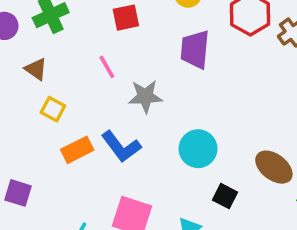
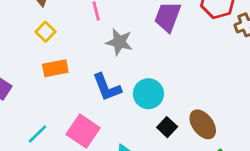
blue L-shape: (121, 146) -> (107, 87), moved
black square: (225, 196) -> (167, 127), moved

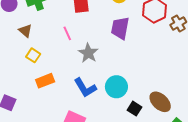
gray star: (119, 42) -> (88, 53), turned 30

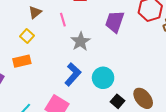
brown triangle: (25, 31) -> (35, 12), moved, turned 32
orange rectangle: (45, 81) -> (22, 61), moved
blue L-shape: (85, 88) -> (73, 74), turned -115

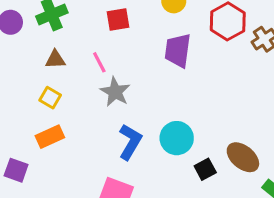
brown triangle: (35, 12) -> (55, 59), turned 48
gray star: (81, 41) -> (115, 92), moved
black square: (117, 101) -> (205, 169), turned 32

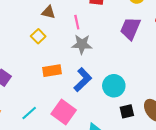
gray star: (115, 92) -> (82, 44), turned 30
orange rectangle: (50, 137) -> (52, 71), moved

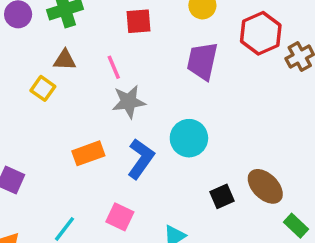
yellow square: (38, 36) -> (43, 88), moved
cyan circle: (114, 86) -> (189, 138), moved
pink square: (64, 112) -> (120, 217), size x0.7

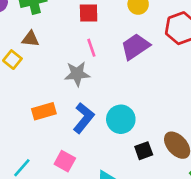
purple trapezoid: (202, 61) -> (135, 47), turned 40
pink line: (114, 67) -> (91, 48), moved
cyan circle: (189, 138) -> (121, 119), moved

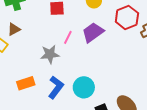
brown triangle: (30, 39) -> (14, 29), turned -32
pink line: (91, 48) -> (68, 37), moved, turned 48

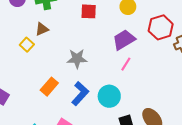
pink line: (68, 37) -> (126, 64), moved
orange rectangle: (26, 83) -> (49, 87), turned -36

